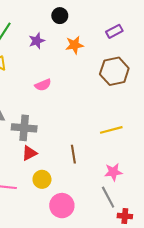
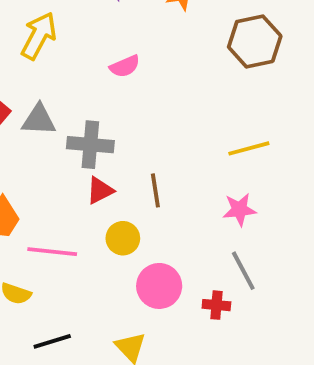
brown line: (73, 154) -> (155, 190), moved
pink star: (113, 172) -> (239, 210), moved
red cross: (125, 216) -> (216, 305), moved

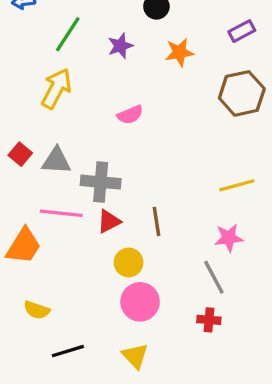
pink line: (52, 252) -> (61, 213), moved
gray line: (243, 271) -> (214, 277), moved
pink circle: (159, 286) -> (140, 302), moved

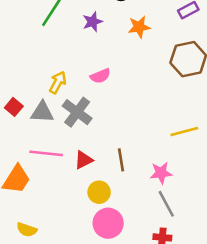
yellow arrow: (56, 88) -> (58, 82), moved, size x0.7
gray cross: (101, 182) -> (77, 112), moved, turned 32
pink star: (229, 238) -> (161, 173), moved

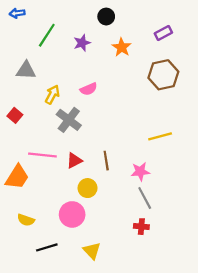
orange star: (139, 27) -> (122, 47), turned -30
gray triangle: (42, 112) -> (26, 70), moved
pink circle: (108, 223) -> (72, 214), moved

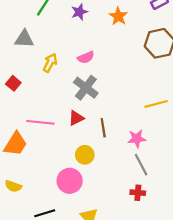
gray cross: (69, 120) -> (86, 88), moved
red triangle: (74, 161) -> (76, 118), moved
yellow semicircle: (26, 220) -> (13, 186), moved

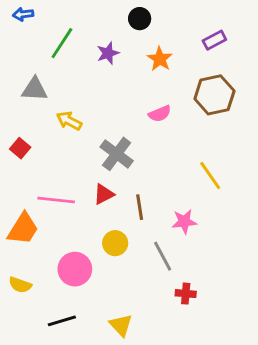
pink semicircle: (86, 57) -> (160, 114), moved
yellow arrow: (50, 63) -> (69, 121), turned -90
yellow line: (156, 104) -> (210, 176), turned 70
gray line: (141, 165) -> (163, 256), moved
pink circle: (70, 181) -> (75, 269), moved

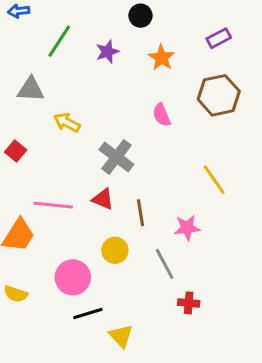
pink semicircle: (160, 114) -> (162, 115), turned 90
red triangle: (104, 194) -> (103, 199), turned 50
black line: (62, 321) -> (88, 313), moved

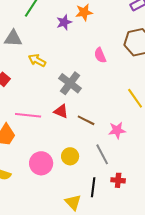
purple star: (107, 52) -> (64, 22), moved
orange star: (162, 58) -> (84, 12), moved, turned 30
brown line: (140, 213) -> (86, 120), turned -54
yellow circle: (115, 250) -> (70, 156), moved
black line: (88, 313) -> (93, 187), moved, turned -66

